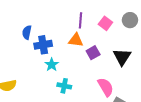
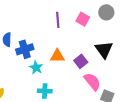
orange triangle: (76, 40) -> (57, 56), moved
purple square: (93, 53) -> (81, 61), moved
cyan cross: (64, 86) -> (45, 91), moved

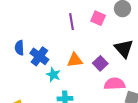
blue cross: (25, 49) -> (39, 56), turned -30
pink semicircle: (92, 82) -> (115, 84), turned -48

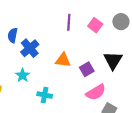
cyan star: (53, 75) -> (23, 75), moved
pink semicircle: (115, 84) -> (96, 92), turned 138

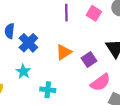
orange triangle: (63, 60) -> (64, 52), turned -35

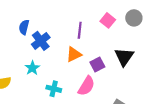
purple line: (66, 13) -> (80, 30), moved
pink semicircle: (100, 82) -> (86, 86), moved, turned -30

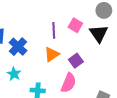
pink square: (108, 20) -> (75, 25), moved
black triangle: (124, 57) -> (99, 34), moved

